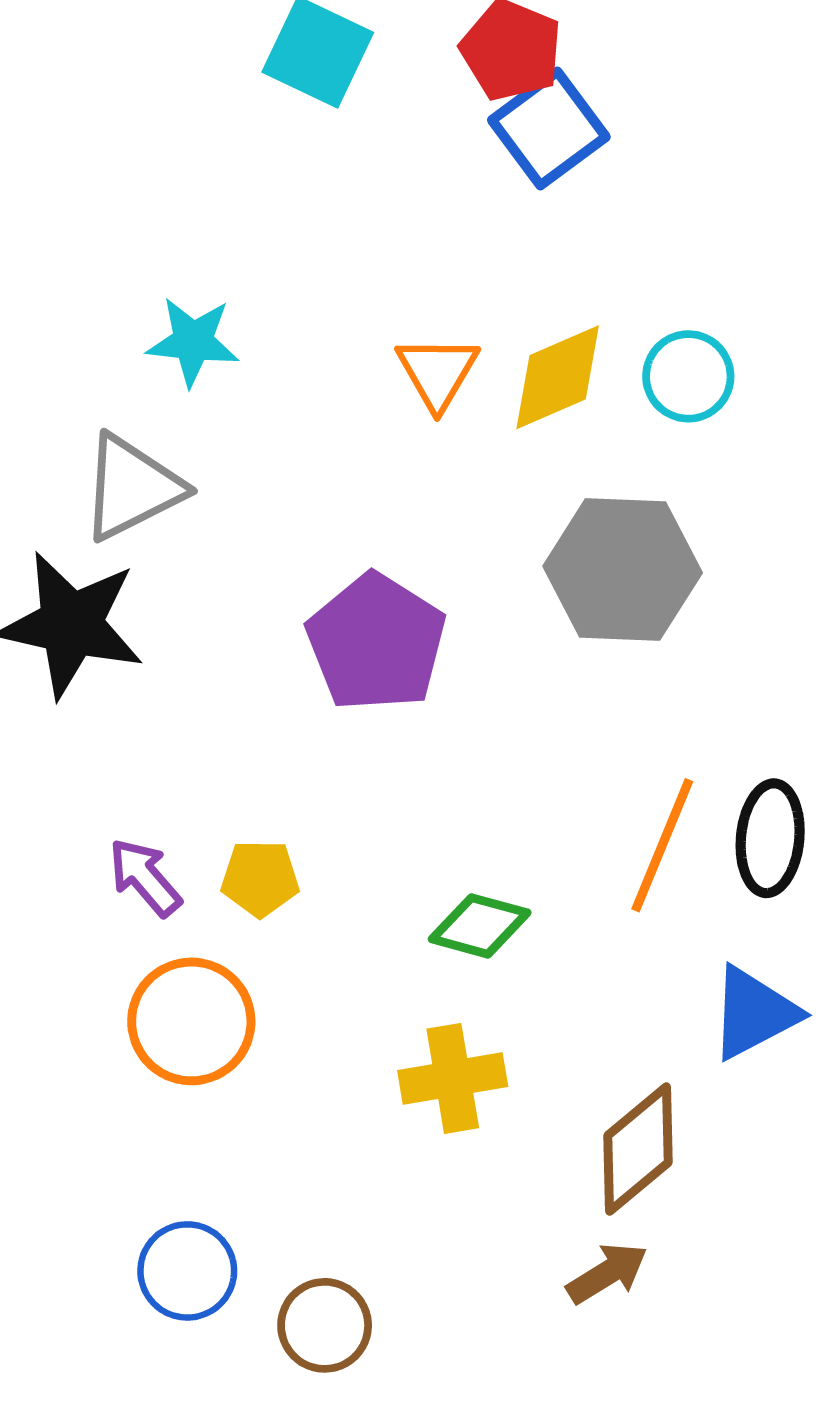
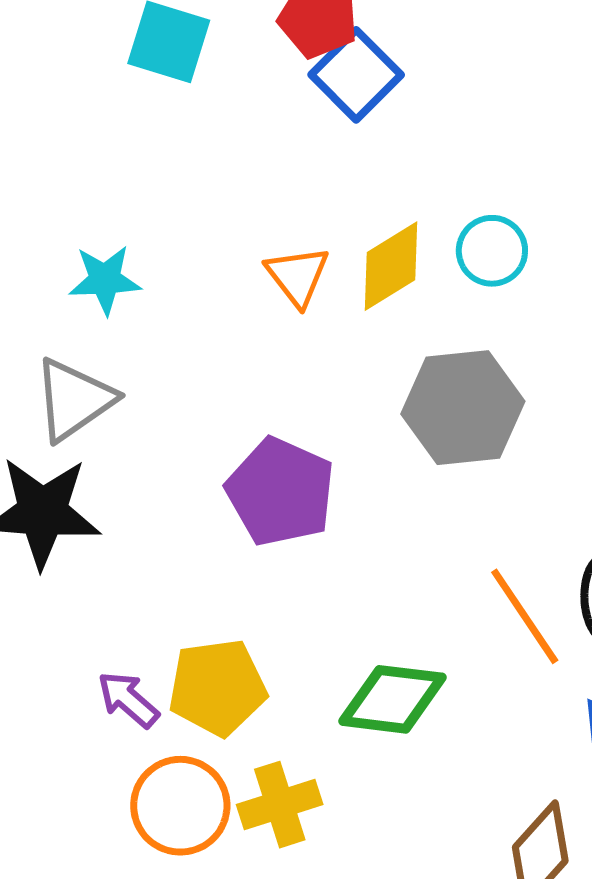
orange line: (662, 845) -> (525, 616), turned -48
yellow pentagon: (260, 878) -> (217, 687), size x1.6
green diamond: (480, 926) -> (393, 699), size x1.4
yellow cross: (453, 1078) -> (280, 805), moved

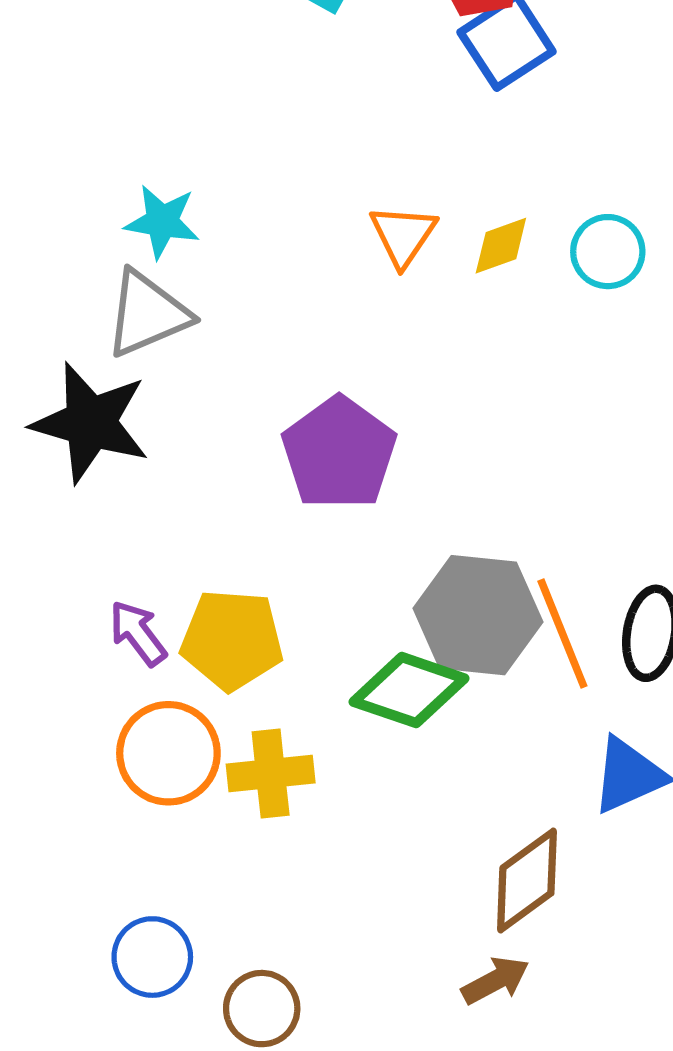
yellow diamond: (391, 266) -> (501, 246), size x0.7
cyan star: (105, 280) -> (162, 222), moved
gray hexagon: (463, 408) -> (478, 615), moved

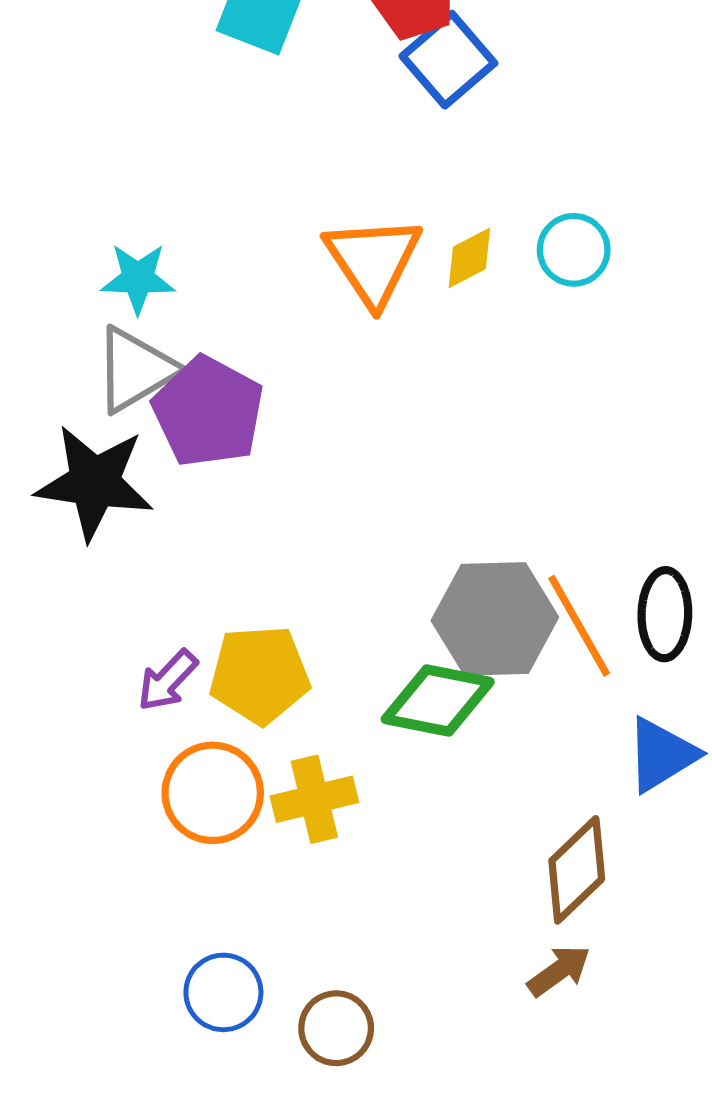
orange triangle: (403, 235) -> (373, 261), size x1.5
purple pentagon: (339, 453) -> (208, 412), moved
purple arrow: (138, 633) -> (168, 680), turned -92

